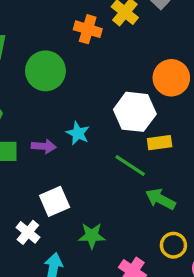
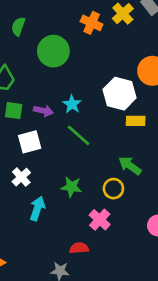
green line: (130, 165) -> (79, 135), moved
white square: (55, 201) -> (30, 142), moved
yellow circle: (173, 245) -> (113, 189), moved

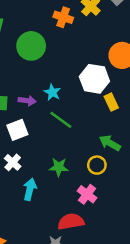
yellow rectangle: (136, 121) -> (111, 102), turned 70
red semicircle: (79, 248) -> (71, 222), size x1.5

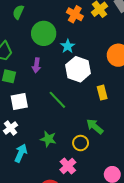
white hexagon: (94, 79) -> (78, 69), moved
cyan star: (52, 92) -> (68, 46), moved
purple arrow: (27, 101) -> (36, 65), moved, turned 80

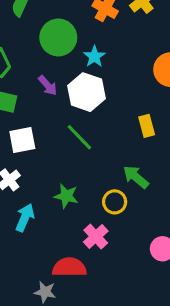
purple arrow: (36, 65) -> (48, 85), turned -48
white hexagon: (78, 69) -> (87, 92), moved

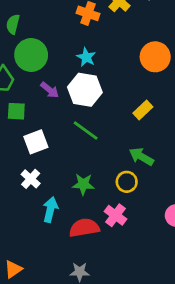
green circle: (58, 37) -> (31, 55), moved
yellow rectangle: (147, 126) -> (143, 110), turned 72
red semicircle: (69, 267) -> (84, 228), moved

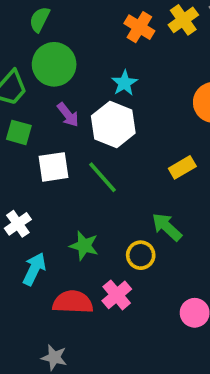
white square: (36, 142) -> (53, 167), moved

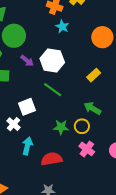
cyan star: (124, 83) -> (62, 27), moved
white square: (53, 167) -> (27, 107), moved
green star: (84, 246) -> (61, 127), moved
pink cross: (117, 295) -> (87, 149), moved

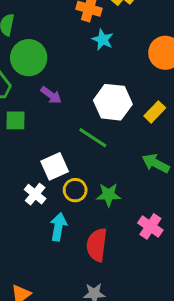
white hexagon: (52, 61) -> (113, 102), moved
yellow circle: (82, 126) -> (75, 190), moved
red semicircle: (52, 159) -> (97, 245), turned -70

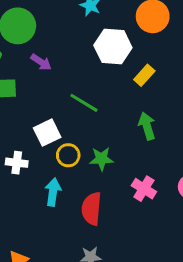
white hexagon: (113, 102) -> (113, 47), moved
green arrow: (156, 163) -> (147, 126), turned 48
white cross: (35, 194) -> (17, 163), moved, turned -30

